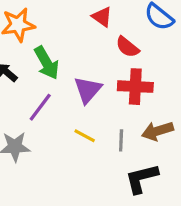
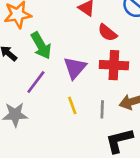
yellow line: (85, 136) -> (72, 105), turned 42

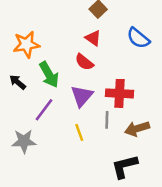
red semicircle: (107, 33) -> (84, 62), moved
gray line: (102, 109) -> (107, 120), moved

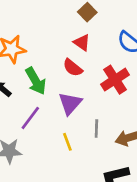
red cross: (119, 93) -> (115, 80), moved, turned -36

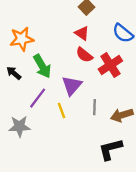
red semicircle: (73, 68) -> (84, 55), moved
yellow line: (67, 142) -> (62, 111), moved

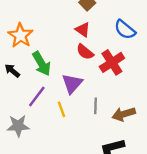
orange star: (22, 39) -> (20, 35), turned -30

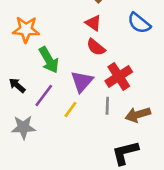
orange star: (20, 35) -> (26, 29), turned -30
red cross: (112, 62) -> (119, 76), moved
black arrow: (12, 71) -> (17, 85), moved
yellow line: (62, 109) -> (70, 109), turned 56

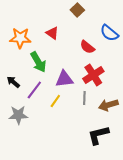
red triangle: (93, 23) -> (52, 33), moved
red semicircle: (96, 47) -> (87, 47), moved
purple triangle: (82, 82) -> (64, 79), turned 42

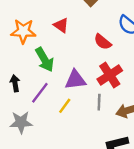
black arrow: (13, 82) -> (15, 83), turned 40

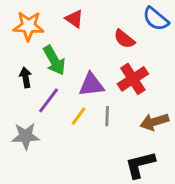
black arrow: (15, 83) -> (26, 77), moved
gray line: (99, 102) -> (107, 116), moved

